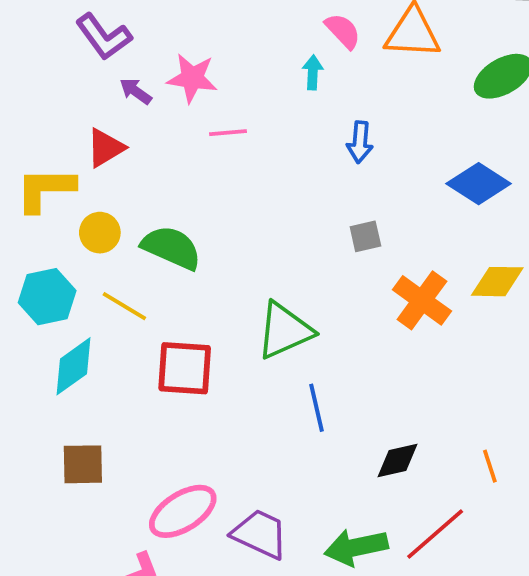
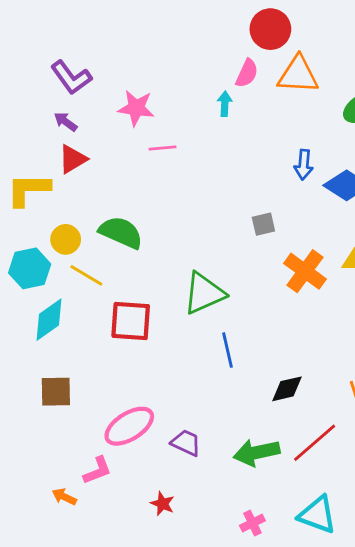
pink semicircle: (343, 31) -> (247, 73), turned 68
purple arrow: (136, 91) -> (66, 122), moved
blue arrow: (360, 142) -> (304, 165), moved
yellow circle: (100, 233) -> (66, 239), moved
purple trapezoid: (260, 534) -> (186, 443), size x0.7

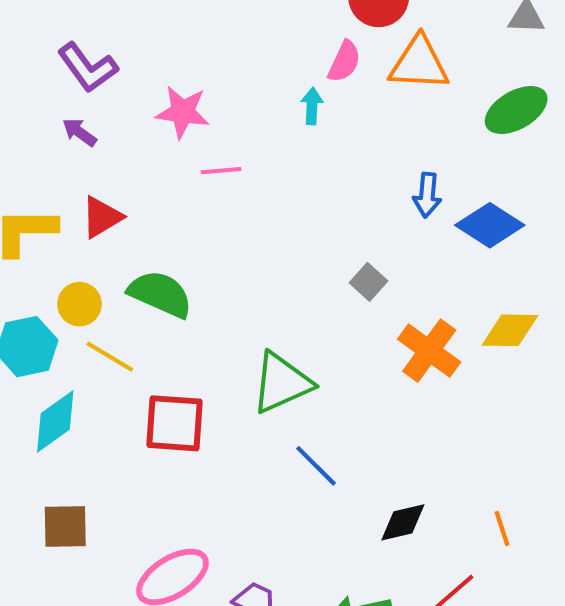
red triangle: (73, 159) -> (102, 217), moved
gray square: (263, 224) -> (369, 282), turned -35
blue line: (228, 350) -> (316, 466), turned -32

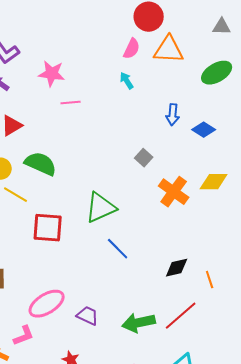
cyan arrow: (312, 106) -> (127, 81), moved, turned -36
blue diamond: (490, 225) -> (204, 130), size x0.7
black diamond: (403, 522) -> (177, 268), moved

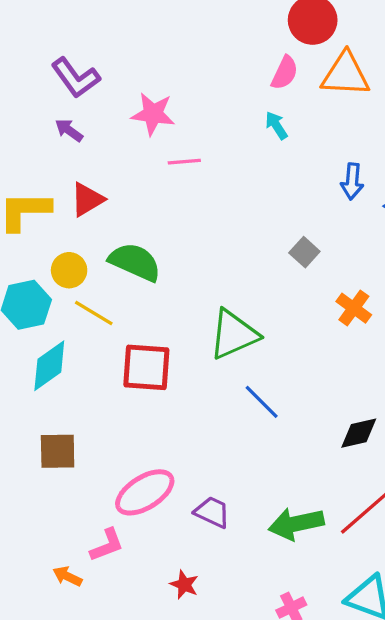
orange cross: (174, 192) -> (354, 308), size x0.7

